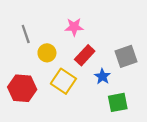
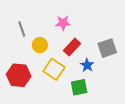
green square: (118, 102) -> (79, 87), moved

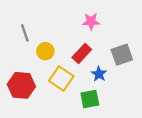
pink star: (63, 23) -> (91, 21), moved

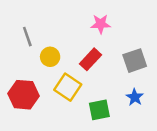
blue star: (99, 74) -> (135, 97), moved

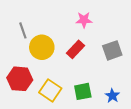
yellow circle: (50, 57) -> (42, 47), size x1.5
yellow square: (68, 87) -> (50, 90), moved
blue star: (135, 97) -> (112, 96), moved

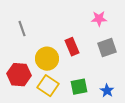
pink star: (84, 20) -> (99, 19), moved
yellow circle: (42, 47) -> (47, 59), moved
red rectangle: (75, 49) -> (72, 47), turned -66

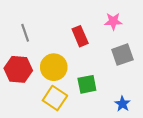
red rectangle: (72, 47) -> (80, 36), moved
red hexagon: (19, 75) -> (18, 69), moved
green square: (79, 87) -> (87, 84), moved

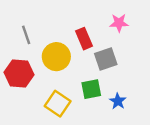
gray square: (122, 55) -> (106, 59), moved
yellow circle: (54, 67) -> (56, 57), moved
blue star: (122, 104) -> (118, 101), moved

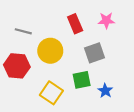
gray line: (26, 35) -> (23, 31), turned -56
red rectangle: (84, 39) -> (75, 24), moved

